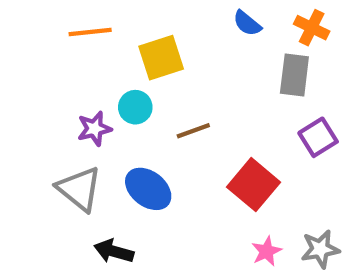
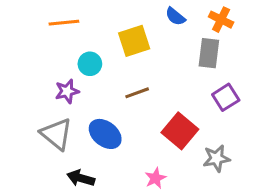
yellow square: (161, 58) -> (134, 41), moved
cyan circle: (135, 107) -> (90, 64), moved
gray star: (320, 249) -> (216, 158), moved
pink star: (266, 251) -> (155, 178), moved

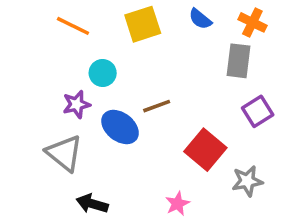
orange line: (64, 23) -> (73, 26), turned 32
yellow square: (134, 41) -> (143, 24), moved
blue ellipse: (105, 134) -> (120, 127), moved

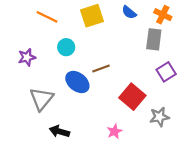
purple star: (76, 104) -> (27, 57), moved
gray triangle: (64, 153) -> (41, 99), turned 30

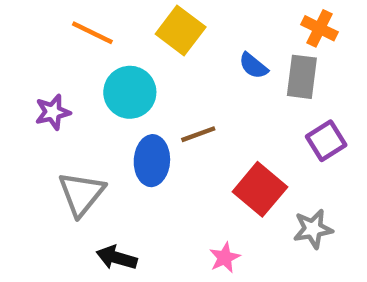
blue semicircle: (129, 12) -> (253, 66), moved
yellow square: (92, 16) -> (181, 31), turned -35
cyan circle: (66, 47) -> (130, 92), size x1.5
blue ellipse: (77, 82) -> (152, 161), turned 55

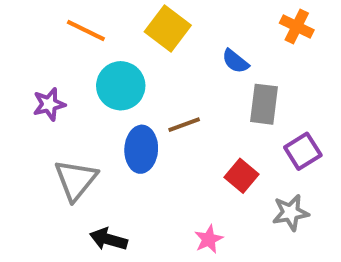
gray rectangle: (302, 77) -> (264, 104), moved
purple square: (326, 141) -> (303, 151), moved
red square: (260, 189) -> (241, 176), size x0.7

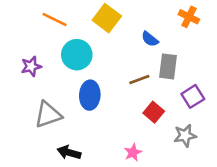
brown line: (184, 125) -> (139, 79), moved
gray triangle: (76, 180) -> (48, 115), turned 32

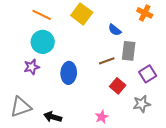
cyan circle: (77, 55) -> (43, 42), moved
purple star: (31, 66) -> (32, 67), moved
gray triangle: (48, 115) -> (21, 107), moved

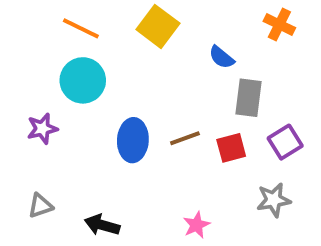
brown line: (107, 61) -> (185, 138), moved
purple star: (32, 67) -> (42, 129), moved
red square: (118, 86) -> (231, 148), moved, turned 35
gray triangle: (21, 107) -> (40, 206), size x0.6

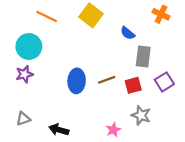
cyan circle: (83, 80) -> (29, 46), moved
gray star: (274, 200) -> (141, 115), moved, turned 30

